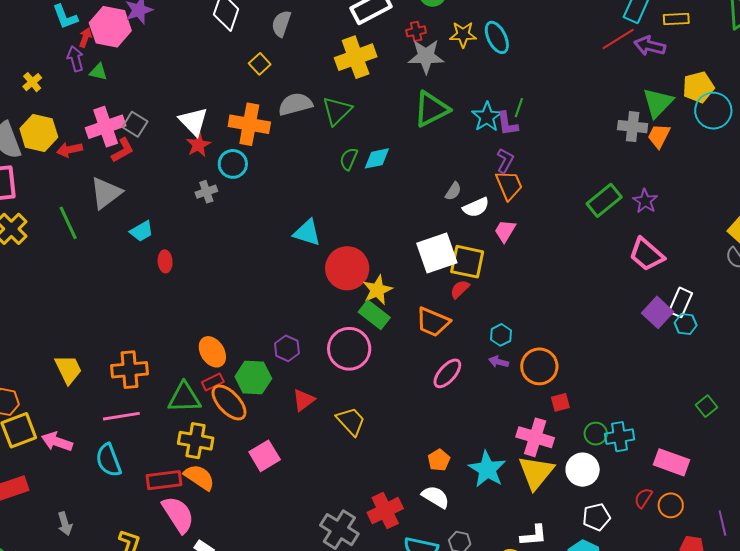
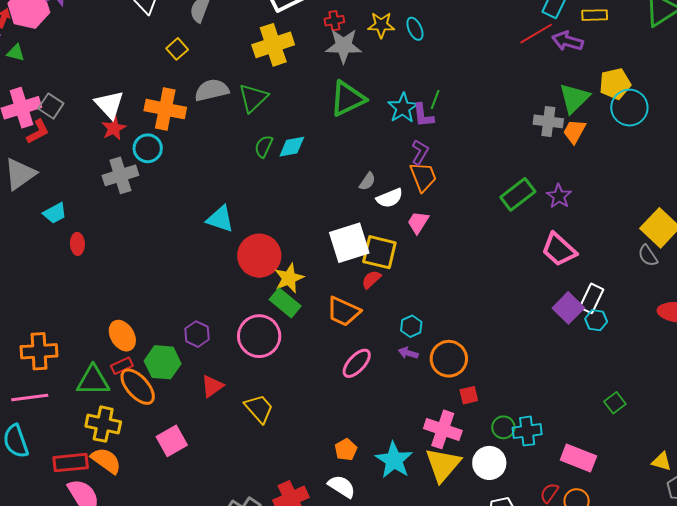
cyan ellipse: (497, 37) -> (415, 29), size x0.7
gray cross: (206, 192) -> (120, 175), size x1.6

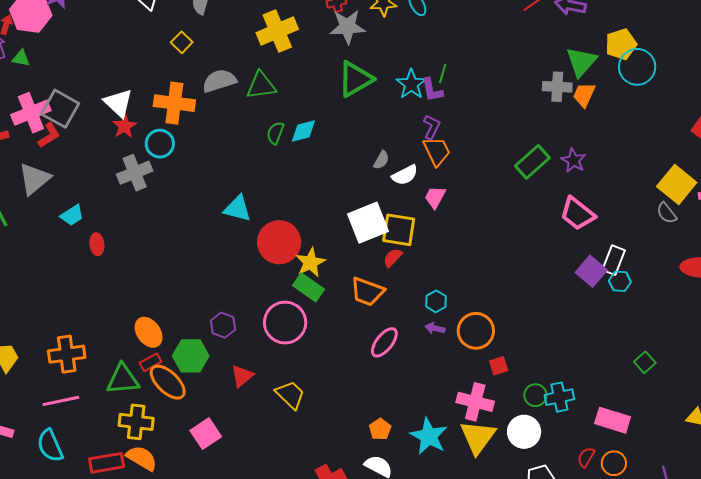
green triangle: (253, 98) -> (261, 85), turned 40
gray square: (51, 106) -> (60, 109), size x1.5

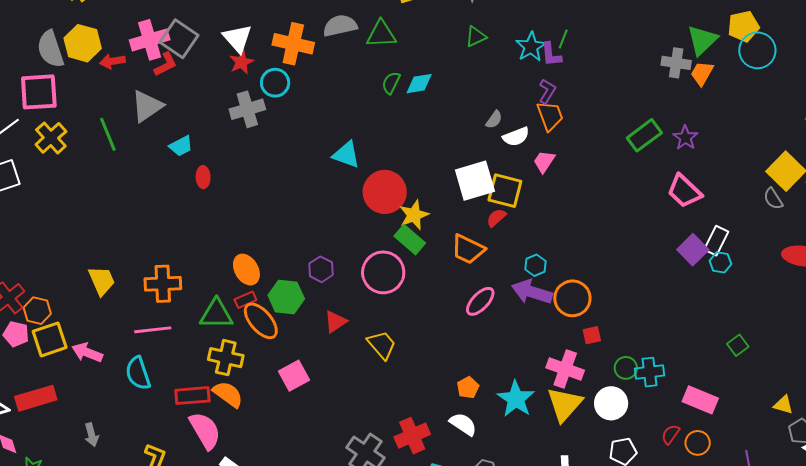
green triangle: (355, 79) -> (476, 37), size x0.6
purple arrow: (435, 328) -> (532, 292), size x2.0

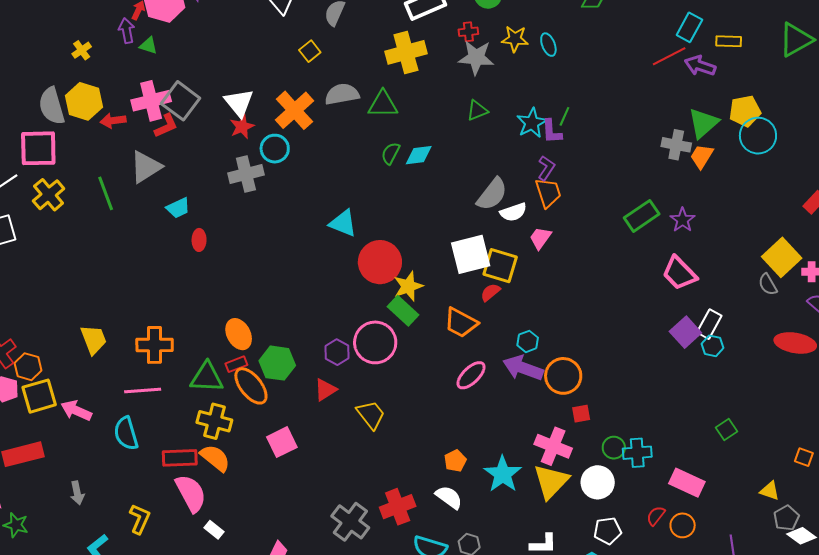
orange cross: (293, 44) -> (295, 110), turned 33
gray semicircle: (494, 120) -> (492, 194), size x1.8
purple hexagon: (321, 269) -> (337, 352), moved

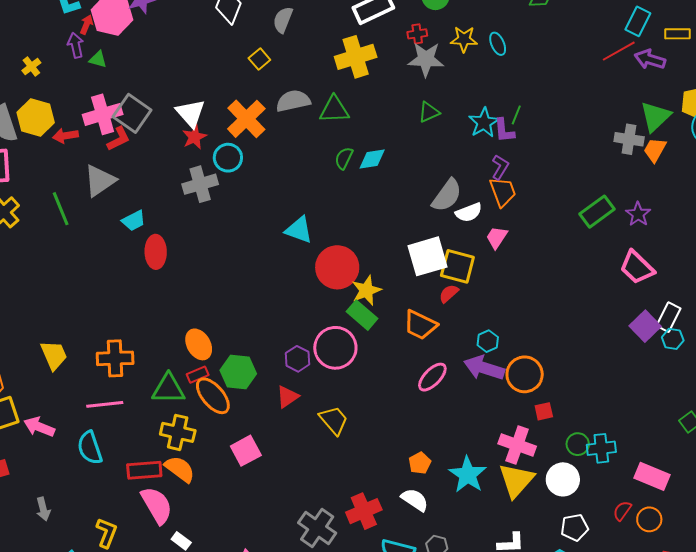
red ellipse: (199, 240) -> (156, 252), size x1.5

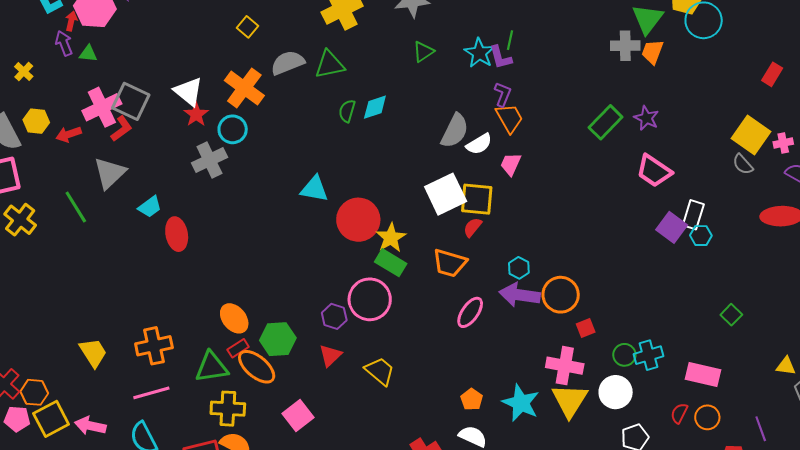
yellow hexagon: (36, 118) -> (36, 121), size x0.7

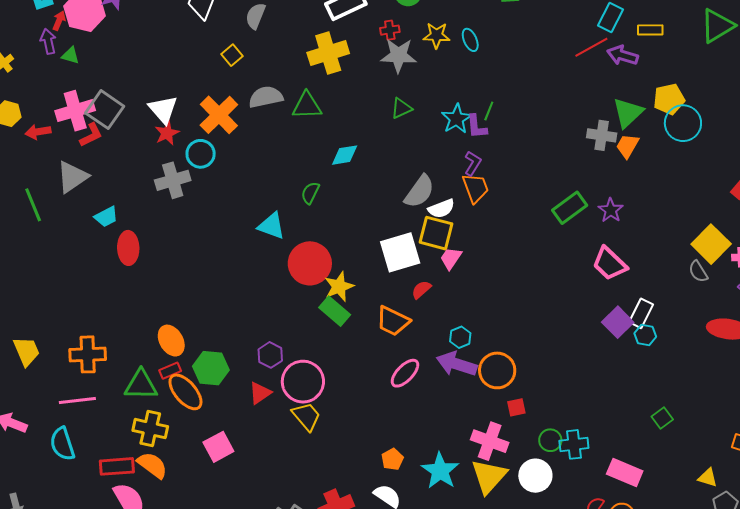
green semicircle: (347, 111) -> (310, 193), moved
pink trapezoid: (511, 164) -> (451, 258), moved
yellow square: (477, 199) -> (436, 233), moved
pink circle: (370, 299) -> (303, 382), moved

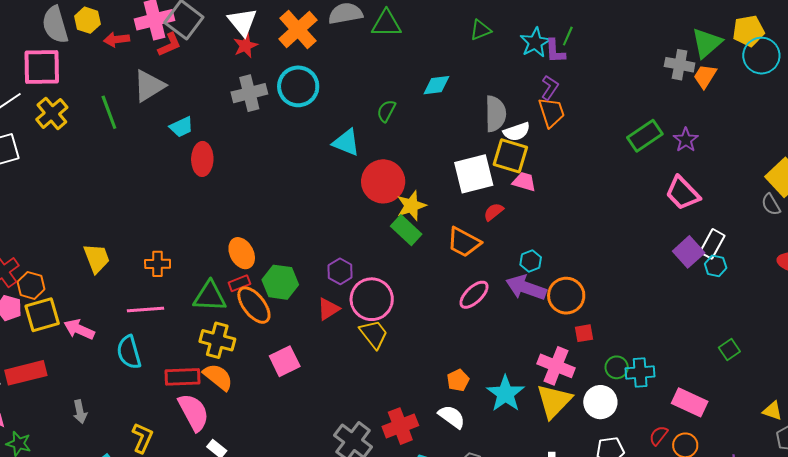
cyan circle: (201, 154) -> (298, 86), moved, size x1.4
cyan diamond: (345, 155) -> (436, 85), moved
gray semicircle: (419, 191) -> (495, 114), turned -39
pink trapezoid: (451, 258) -> (524, 182), turned 70
orange cross: (88, 354) -> (158, 264), size x0.7

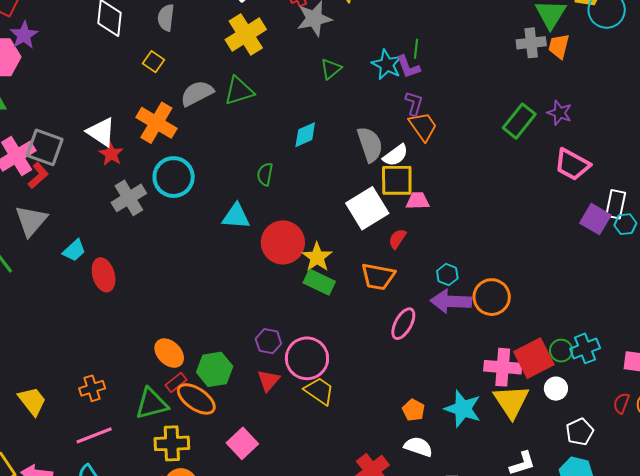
red square: (584, 333) -> (534, 358), moved, size x2.0
white circle: (600, 402) -> (556, 389), size x0.7

